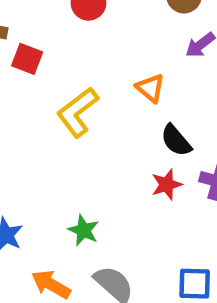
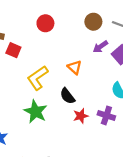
black semicircle: (176, 140) -> (67, 96), moved
green star: (84, 230) -> (36, 112), moved, size x1.5

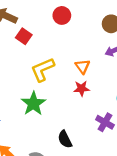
black semicircle: (67, 96) -> (65, 139), moved
red star: (81, 116) -> (81, 88), moved

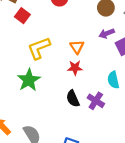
black semicircle: (65, 139) -> (73, 99), moved

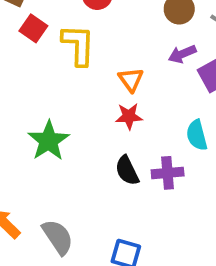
yellow L-shape: (39, 48) -> (78, 45), moved, turned 115
purple cross: (96, 101) -> (168, 173), turned -35

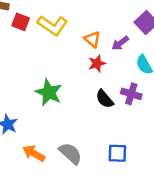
yellow L-shape: (78, 45) -> (52, 25), turned 136
purple arrow: (182, 54) -> (120, 43), moved
purple cross: (168, 173) -> (131, 94), turned 36

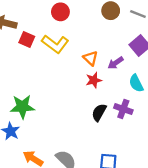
green star: (49, 92) -> (22, 107), moved, turned -30
black semicircle: (105, 99) -> (99, 112), turned 66

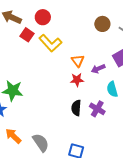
red circle: (60, 12) -> (43, 17), moved
black semicircle: (99, 112) -> (76, 108), turned -35

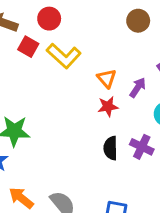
purple arrow: (98, 69) -> (138, 87), turned 152

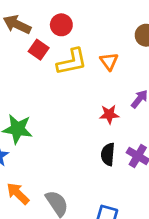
yellow L-shape: (64, 56) -> (72, 62), turned -60
orange triangle: (107, 78) -> (109, 61), moved

